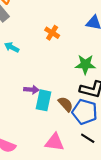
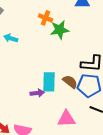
green star: (85, 64) -> (60, 30), moved
purple arrow: (31, 90) -> (37, 93), moved

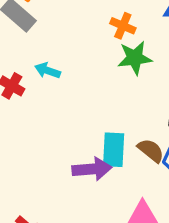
orange cross: (45, 18) -> (123, 26), moved
purple arrow: (37, 93) -> (92, 169), size x1.5

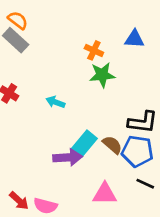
cyan arrow: (48, 71) -> (55, 102), moved
cyan rectangle: (114, 150) -> (84, 143), turned 35

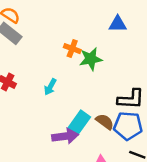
orange cross: (94, 50) -> (72, 49), moved
cyan arrow: (55, 102) -> (50, 87), turned -77

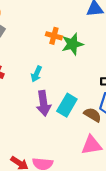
brown semicircle: (105, 122) -> (93, 115), moved
purple arrow: (65, 136) -> (44, 103), moved, turned 95

